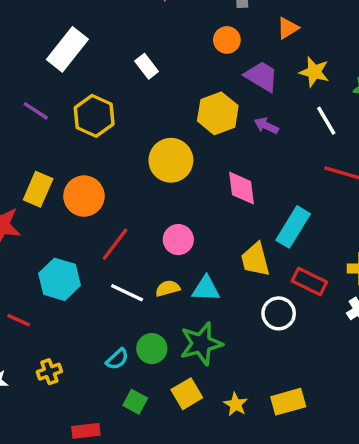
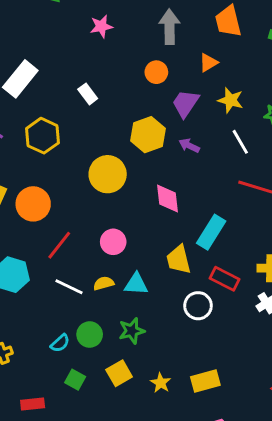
purple trapezoid: (261, 76) -> (186, 103), turned -88
green star: (201, 344) -> (132, 331), size x0.7

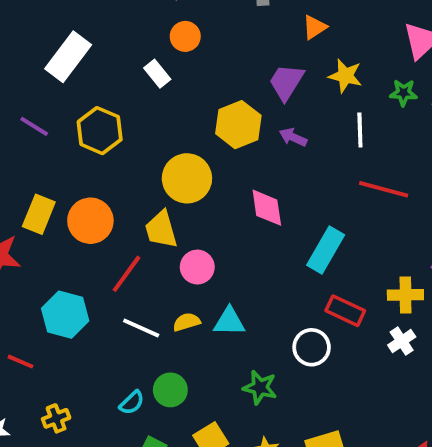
orange circle: (156, 72) -> (185, 36), moved
white line: (240, 142) -> (360, 130), turned 30
yellow trapezoid: (179, 260) -> (161, 230), moved
green star: (132, 331) -> (260, 387), moved, turned 30

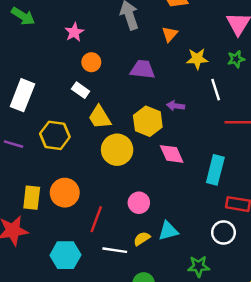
purple trapezoid: (286, 82) -> (142, 69), moved, turned 80
yellow hexagon: (238, 125) -> (148, 121), moved
yellow trapezoid: (161, 230) -> (100, 117), moved

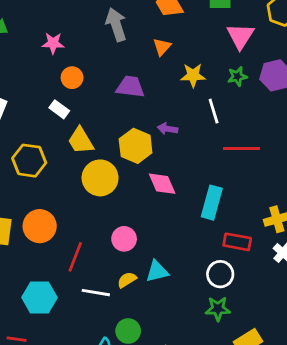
pink star: (74, 32) -> (53, 43), turned 30
green star: (199, 266) -> (218, 309), moved

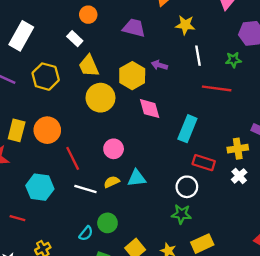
green star: (237, 76) -> (233, 60), moved
red line: (75, 257) -> (73, 158), turned -55

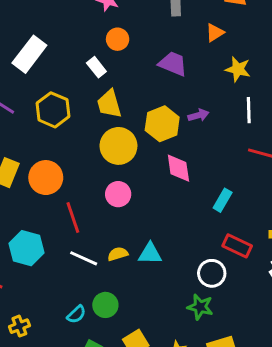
purple arrow: (159, 65) -> (198, 115), turned 140
cyan rectangle: (187, 129) -> (223, 200), size x0.7
pink circle: (114, 149) -> (118, 194), moved

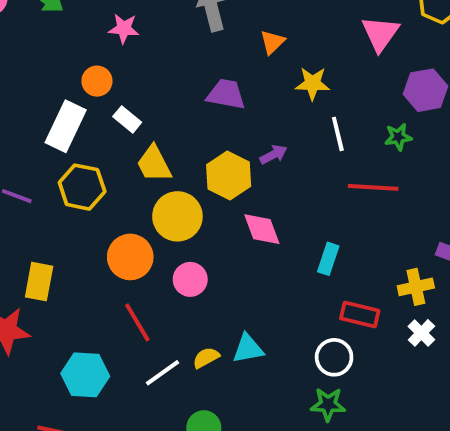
orange circle: (118, 39) -> (97, 81), moved
white rectangle: (29, 54) -> (66, 126), moved
orange circle: (46, 178) -> (130, 257), moved
white line: (84, 258) -> (163, 373), turned -48

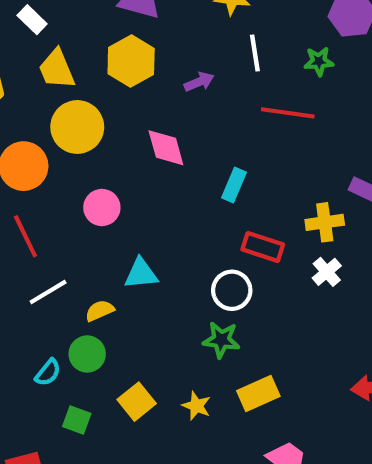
purple arrow: (273, 154) -> (199, 82), moved
yellow hexagon: (229, 175) -> (131, 61), moved
pink circle: (190, 279) -> (102, 208), moved
yellow semicircle: (206, 358) -> (100, 311), moved

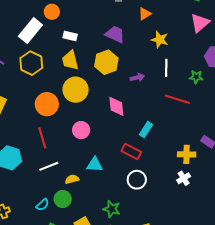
white rectangle: (32, 20) -> (70, 36), moved, turned -40
red rectangle: (263, 247) -> (131, 151), moved
green star: (221, 340) -> (112, 209), moved

